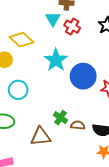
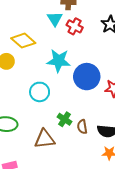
cyan star: (56, 60) -> (59, 61), turned -30
cyan circle: (18, 90) -> (40, 92), moved
brown semicircle: (78, 125) -> (82, 127), turned -104

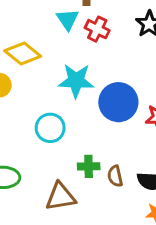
green cross: (64, 119) -> (89, 166), turned -32

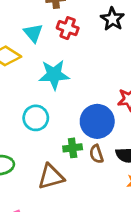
cyan triangle: (68, 19) -> (33, 33), moved
blue circle: (118, 102) -> (97, 121), moved

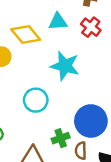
cyan triangle: (33, 33) -> (58, 22), turned 48
green cross: (73, 148) -> (61, 138), turned -30

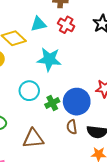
green cross: (61, 138) -> (52, 103), moved

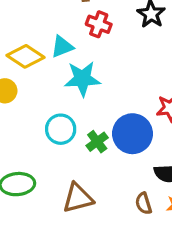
cyan triangle: (39, 24) -> (62, 47), moved
brown semicircle: (72, 127) -> (143, 203), moved

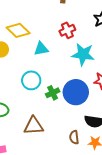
red cross: (99, 24) -> (67, 30), moved, turned 35
cyan triangle: (62, 47) -> (41, 49), moved
cyan star: (82, 79) -> (83, 54), moved

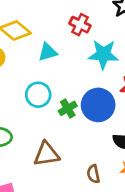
red cross: (67, 30) -> (80, 25), turned -35
brown semicircle: (74, 137) -> (93, 174), moved

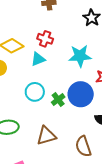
red cross: (80, 25) -> (45, 39), moved
brown semicircle: (93, 174) -> (83, 146), size x1.5

